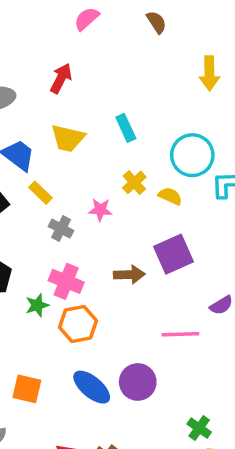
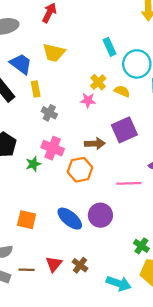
cyan rectangle: (126, 128) -> (110, 47), moved
yellow rectangle: (41, 193) -> (36, 89), turned 35
pink star: (100, 210) -> (88, 100), moved
orange hexagon: (78, 324) -> (80, 170), moved

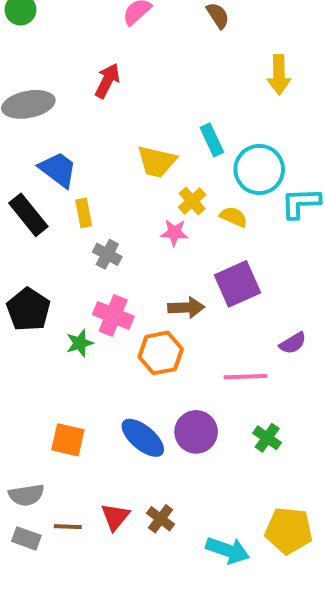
yellow trapezoid: (54, 53) -> (157, 162), moved
green cross: (141, 246) -> (267, 438), moved

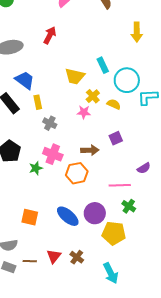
purple square: (238, 284) -> (116, 138), size x0.6
green cross: (267, 438) -> (129, 206), moved
yellow pentagon: (289, 531) -> (114, 233), moved
cyan arrow: (228, 550) -> (111, 273), turned 45

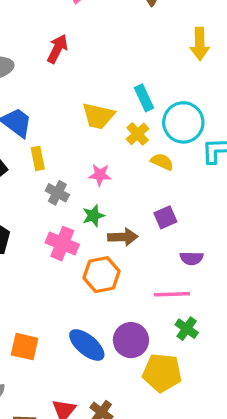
yellow cross: (93, 96) -> (138, 134), moved
pink star: (84, 112) -> (100, 175), moved
green star: (36, 168) -> (93, 216), moved
purple semicircle: (144, 168) -> (192, 258), moved, turned 32

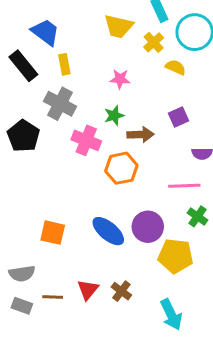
gray cross: (57, 193) -> (60, 104), moved, size x1.5

